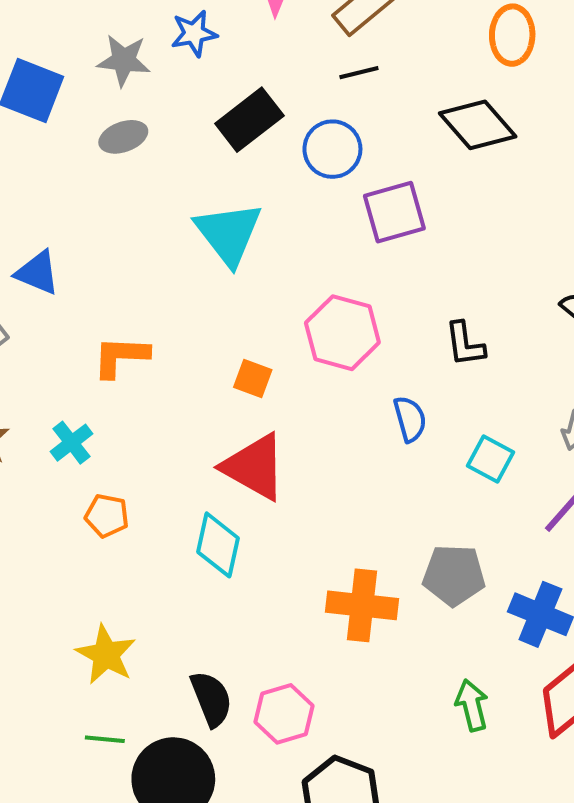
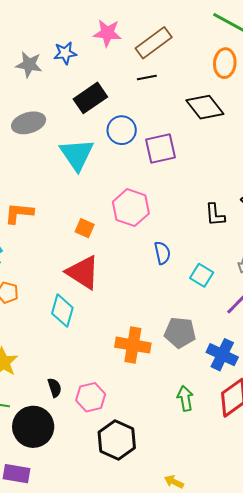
gray ellipse: (123, 137) -> (29, 123), moved, size x1.4
blue circle: (332, 149) -> (122, 130), moved
black L-shape: (465, 344) -> (215, 215), moved
black semicircle: (211, 699) -> (55, 388), size x0.7

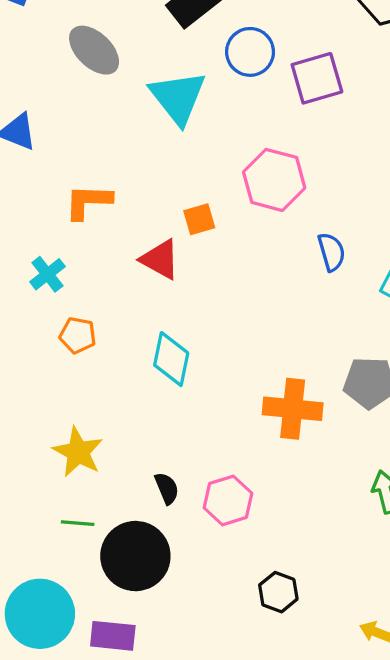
gray ellipse: (29, 123) -> (94, 50), turned 64
orange square: (85, 228) -> (199, 219), turned -36
red triangle: (83, 272) -> (160, 259), moved, size x0.7
black hexagon: (117, 440) -> (278, 592), moved, size x0.6

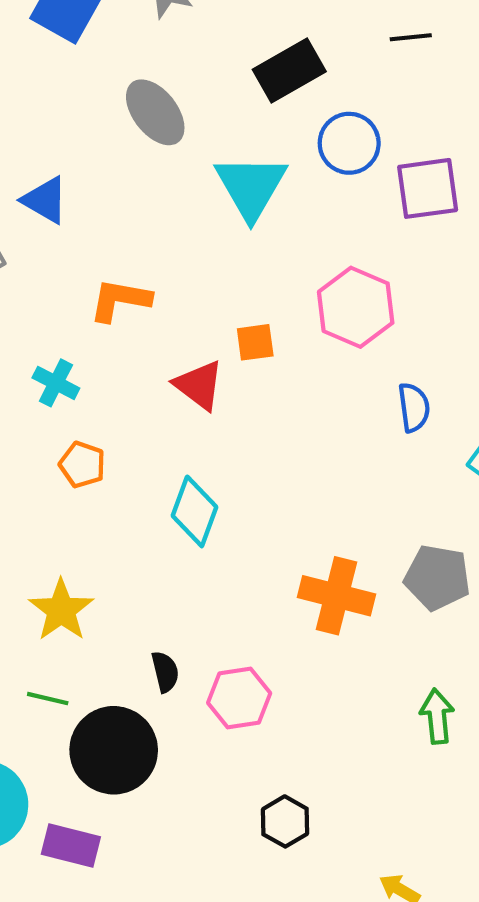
cyan cross: (47, 274) -> (56, 383), turned -33

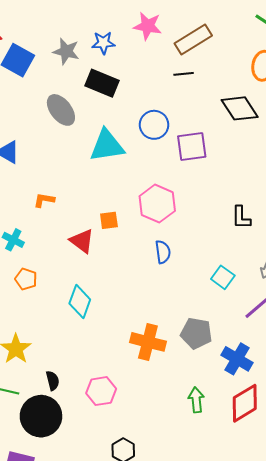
black rectangle: (289, 70) -> (102, 83), moved, turned 52
cyan triangle: (251, 187) -> (107, 146), turned 51
orange L-shape: (120, 300) -> (44, 200), size x0.7
blue semicircle: (414, 407) -> (163, 252), moved
black semicircle: (165, 672) -> (53, 381), moved

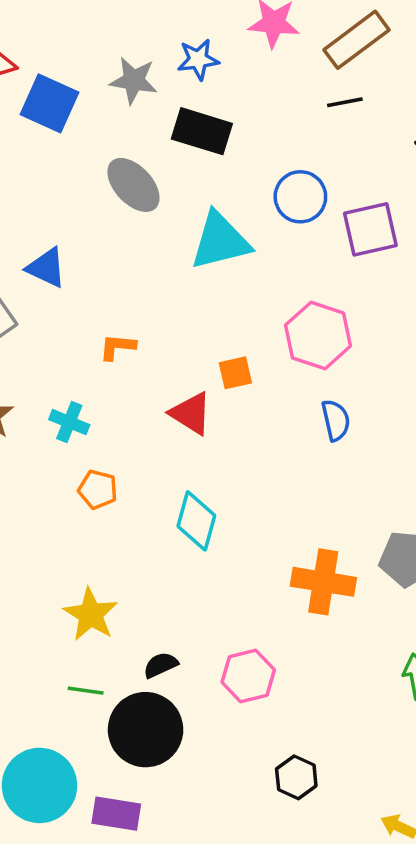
black semicircle: (53, 381) -> (161, 665), turned -96

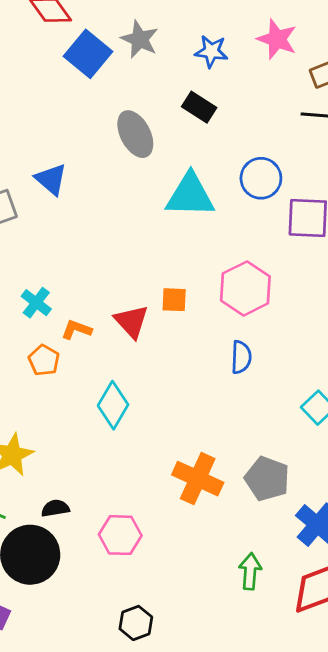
gray star: (134, 80) -> (140, 39), moved
black rectangle: (202, 131) -> (199, 107), size x0.7
orange L-shape: (117, 347) -> (77, 330), moved

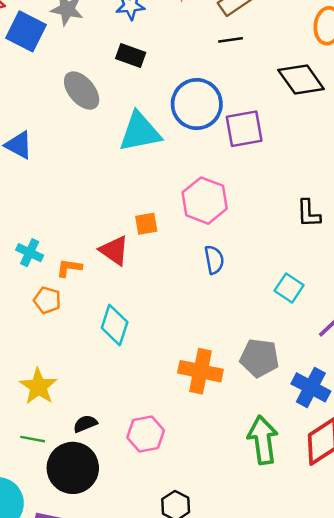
blue circle: (261, 178) -> (197, 104), size x1.4
green arrow: (250, 571) -> (263, 440), size x1.5

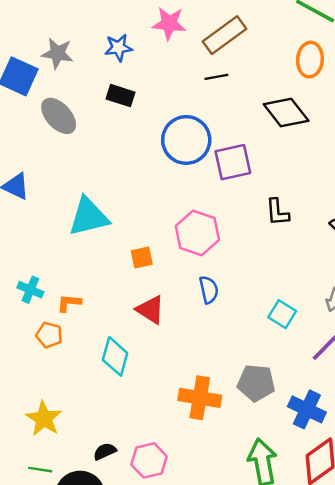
gray ellipse: (82, 91) -> (59, 116), moved
cyan triangle: (140, 132) -> (89, 217), moved
black L-shape: (309, 213) -> (277, 212), moved
red triangle: (114, 250) -> (150, 310), moved
black semicircle: (85, 424) -> (105, 451), moved

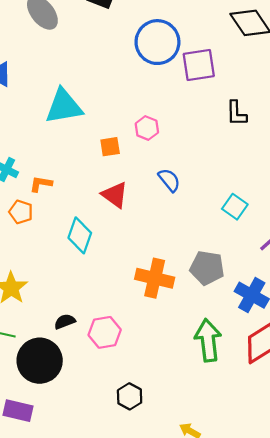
pink hexagon: (197, 233) -> (147, 128), moved, size x0.6
blue semicircle: (209, 290) -> (169, 180), turned -30

